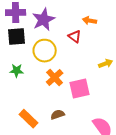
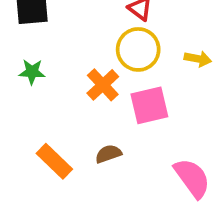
yellow circle: (45, 51) -> (138, 49), moved
yellow arrow: (106, 64) -> (198, 59), turned 32

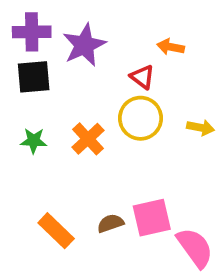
orange cross: (103, 85) -> (88, 139), moved
pink square: (149, 105) -> (152, 218), moved

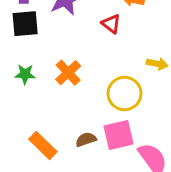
yellow circle: (141, 118) -> (124, 93), moved

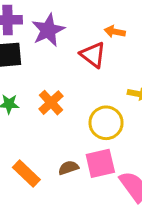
red triangle: (111, 24) -> (93, 55), size x1.4

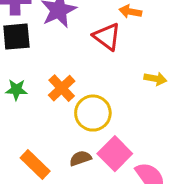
yellow circle: (106, 123) -> (93, 113), moved
pink square: (100, 163) -> (115, 154), turned -32

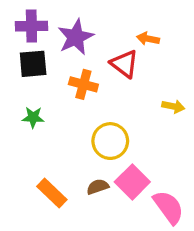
orange cross: (62, 88) -> (83, 84), moved, turned -32

